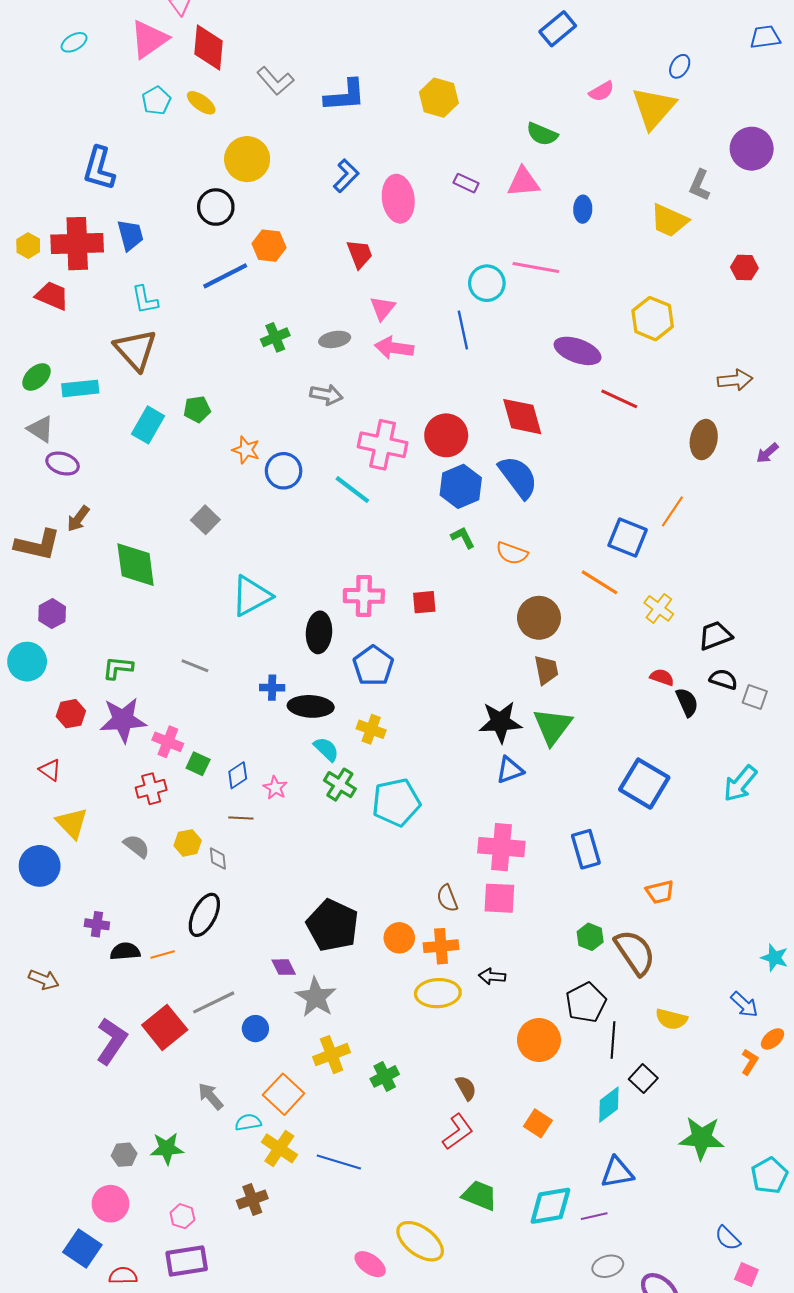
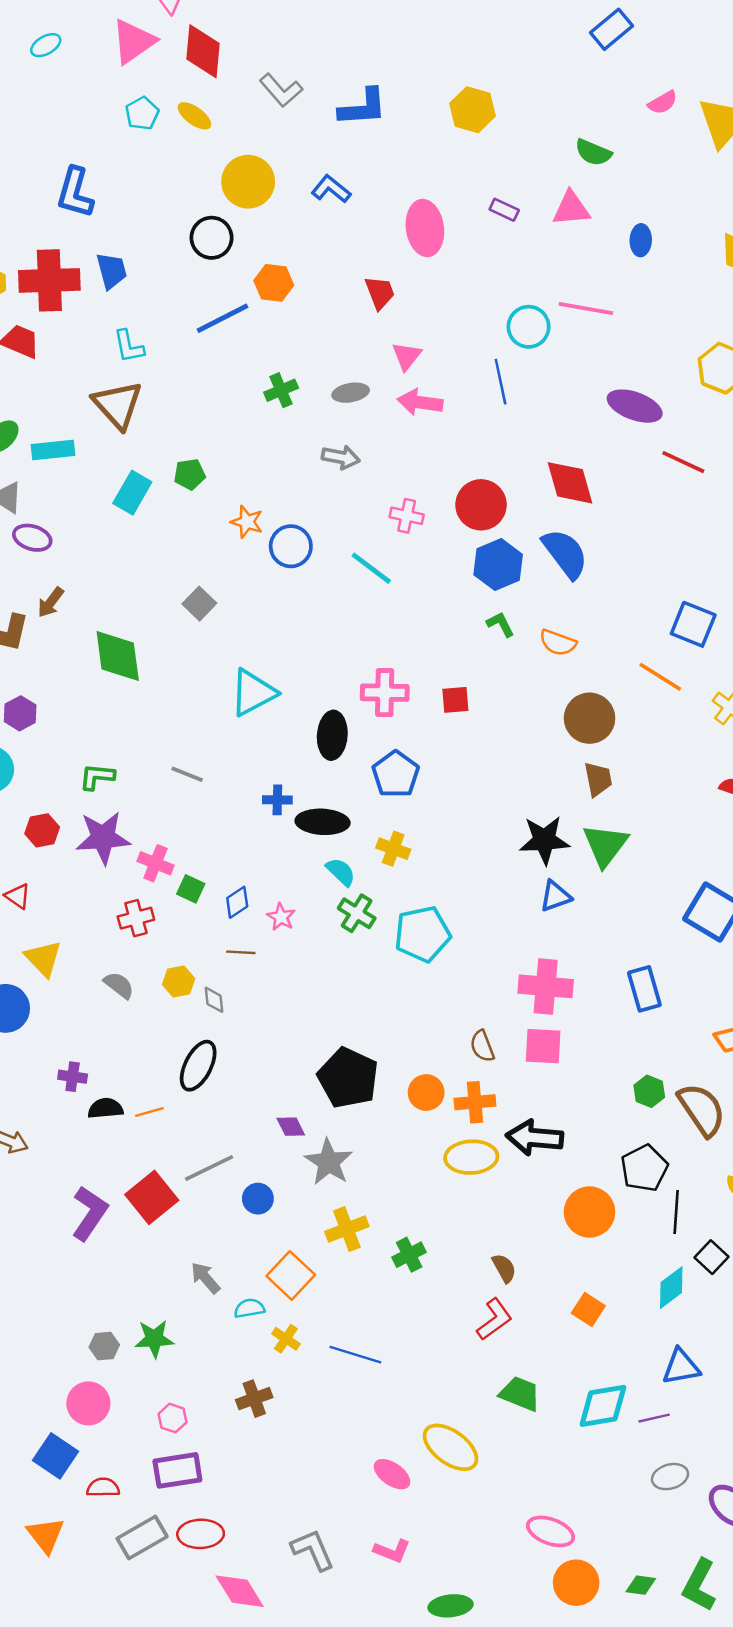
blue L-shape: (346, 176) -> (331, 189), moved, turned -96
pink cross: (383, 445) -> (407, 516), size x0.6
black arrow: (492, 976) -> (535, 1138), size x1.8
yellow cross: (279, 1148) -> (286, 1339), size x0.7

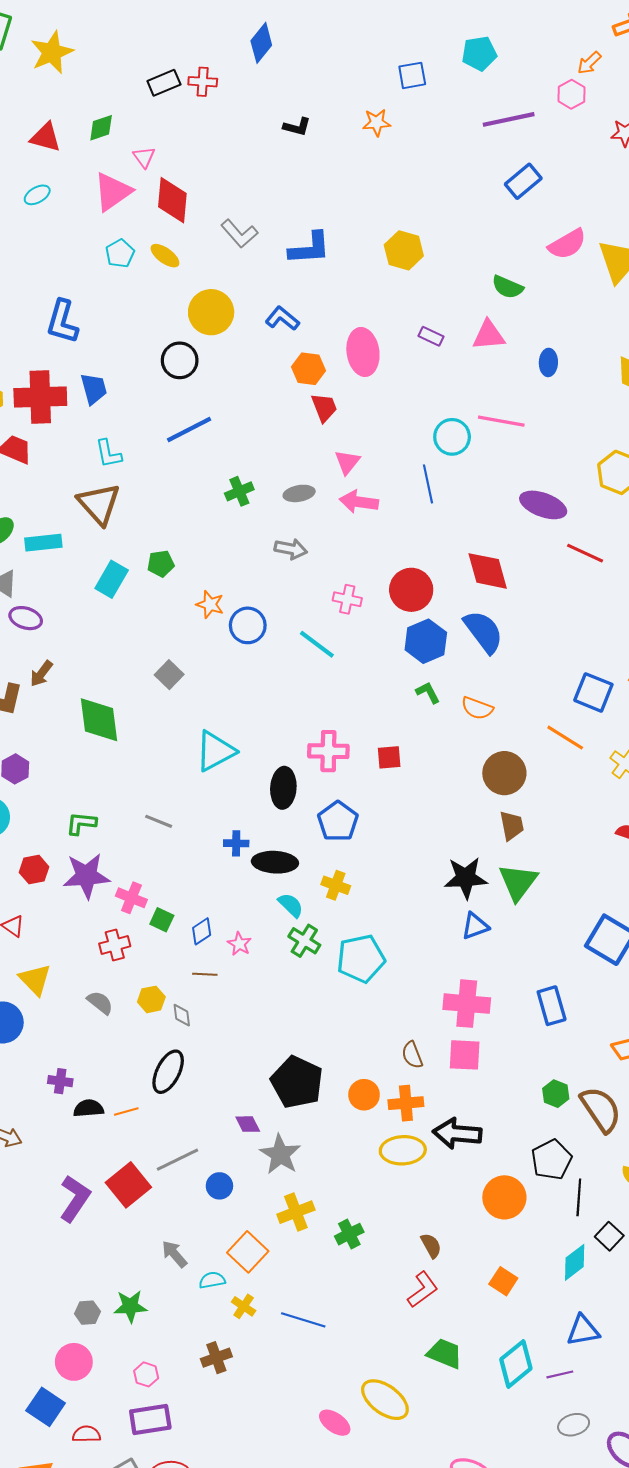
pink semicircle: (663, 102) -> (567, 244), size x1.5
orange hexagon: (274, 283) -> (308, 369), moved
cyan diamond: (603, 1406) -> (516, 1364), turned -30

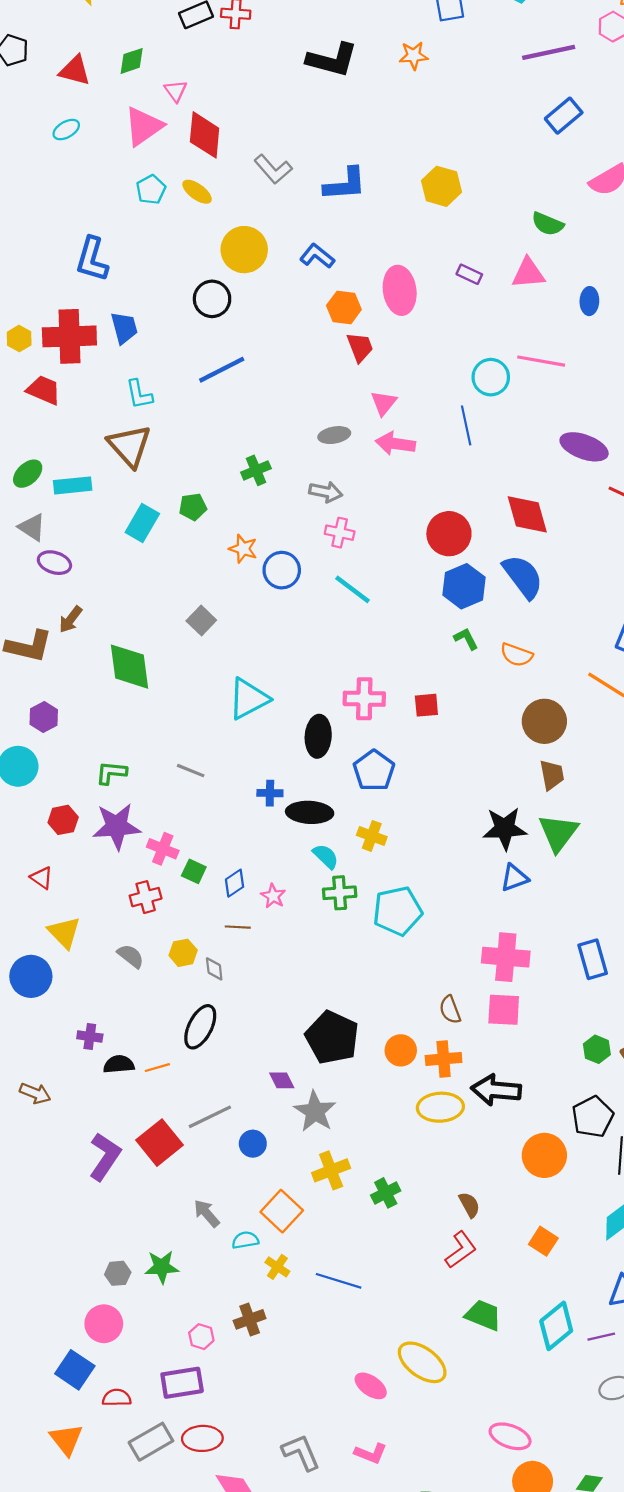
black L-shape: (297, 127) -> (332, 60), size x1.8
green cross: (239, 491) -> (256, 470), moved
pink cross: (347, 599) -> (340, 533), moved
green cross: (304, 941) -> (340, 893), turned -36
pink hexagon: (146, 1374) -> (201, 1337), moved

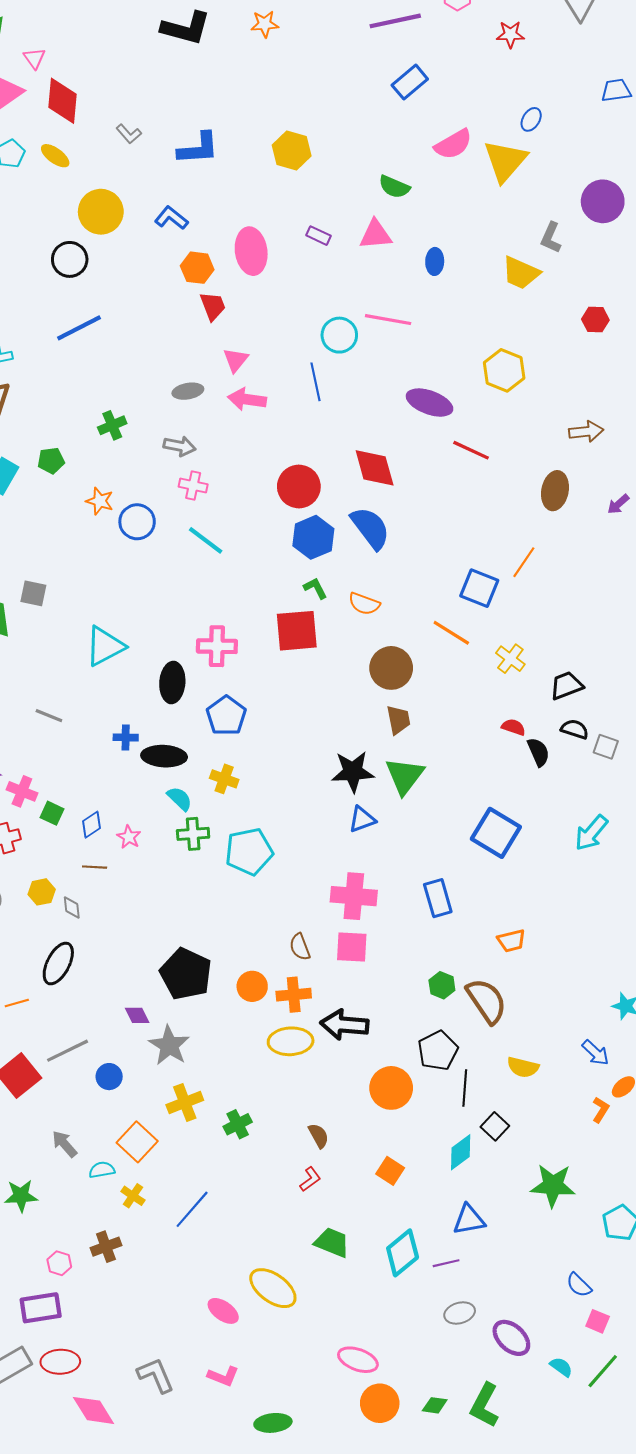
gray L-shape: (273, 169) -> (129, 134), size x0.7
gray square: (201, 621) -> (33, 593), moved, turned -32
red square: (426, 705) -> (297, 631), moved, size x1.8
red L-shape: (461, 1250) -> (310, 1179), size x0.7
blue line: (339, 1281) -> (192, 1209), turned -66

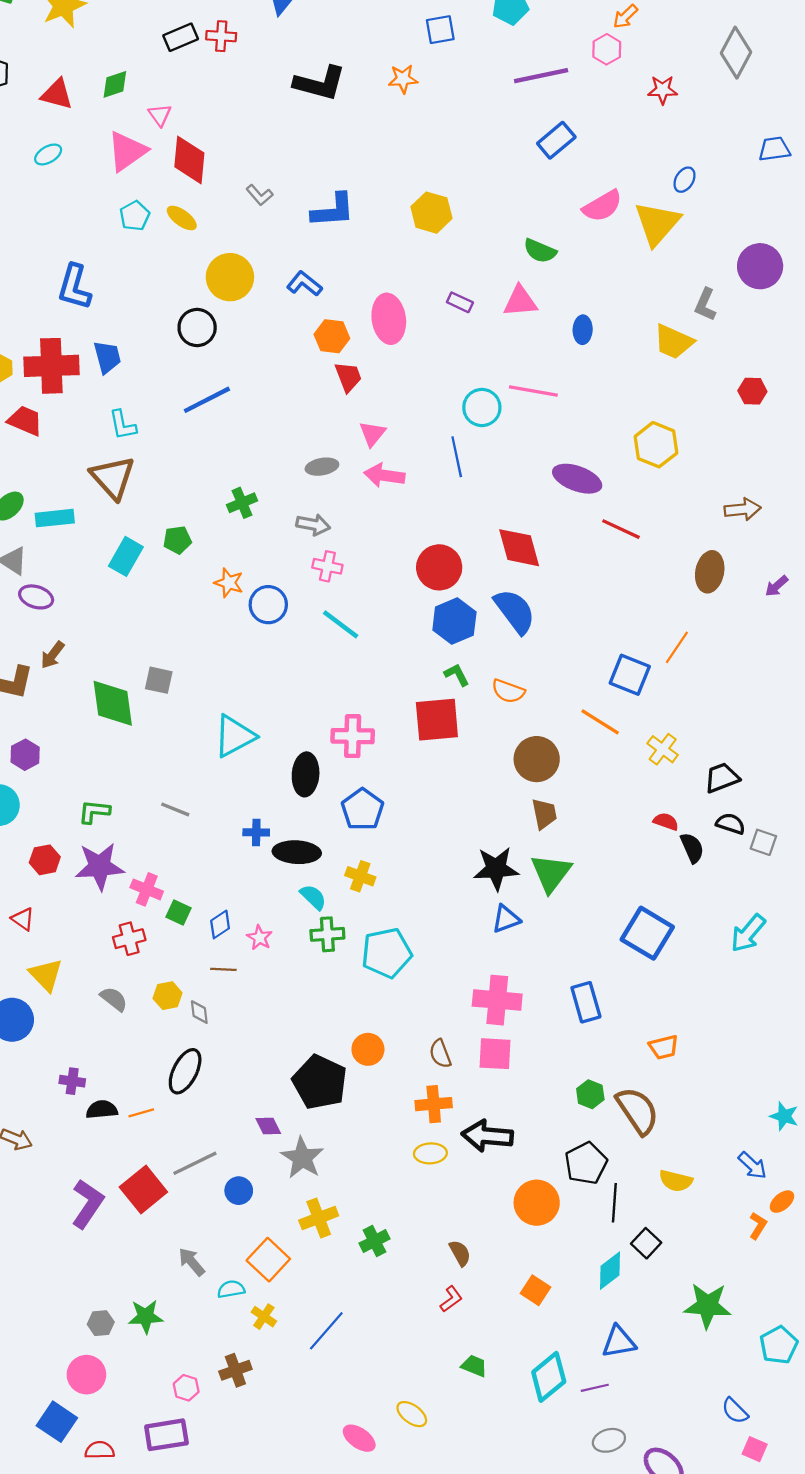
orange circle: (252, 986) -> (368, 1049), moved
yellow ellipse: (291, 1041) -> (430, 1153), size x0.7
green trapezoid: (332, 1242) -> (474, 1366), size x0.7
yellow ellipse: (273, 1288) -> (412, 1414), size x0.6

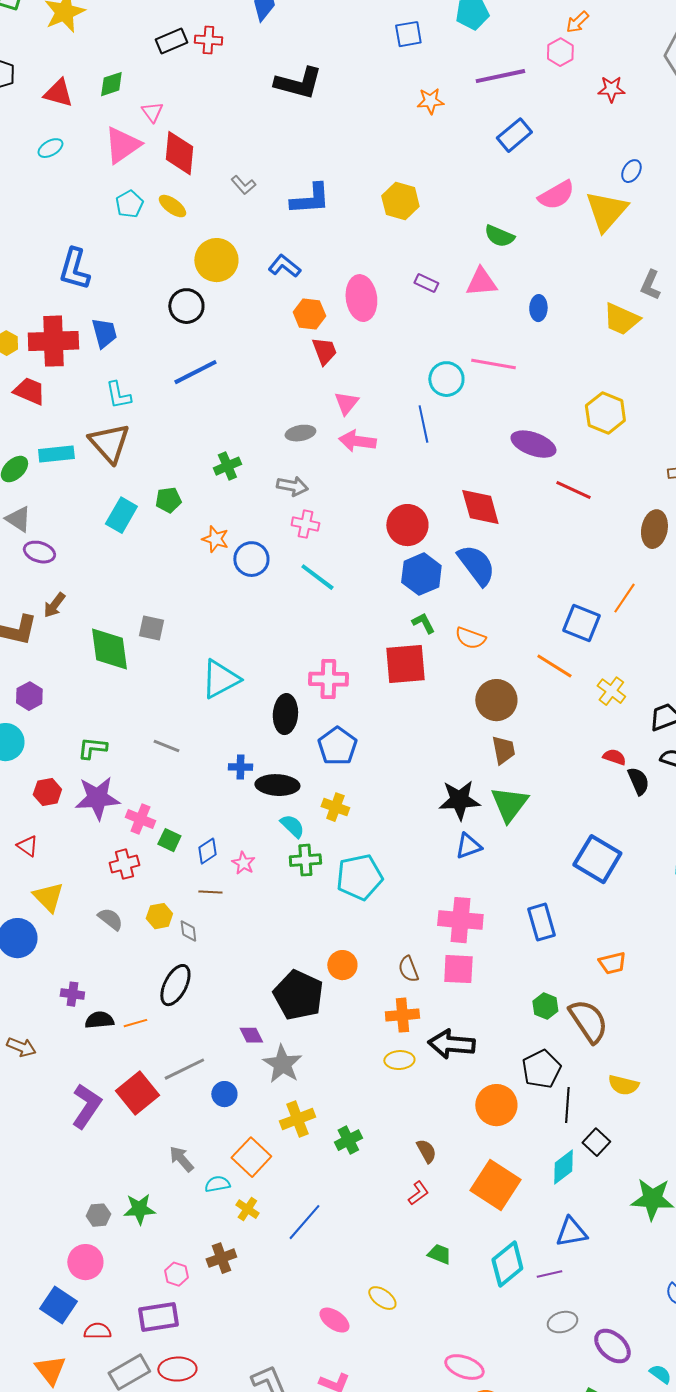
orange star: (403, 79) -> (430, 101), moved
cyan rectangle: (55, 518) -> (56, 454), moved
orange square: (536, 1290) -> (495, 1185), size x1.8

